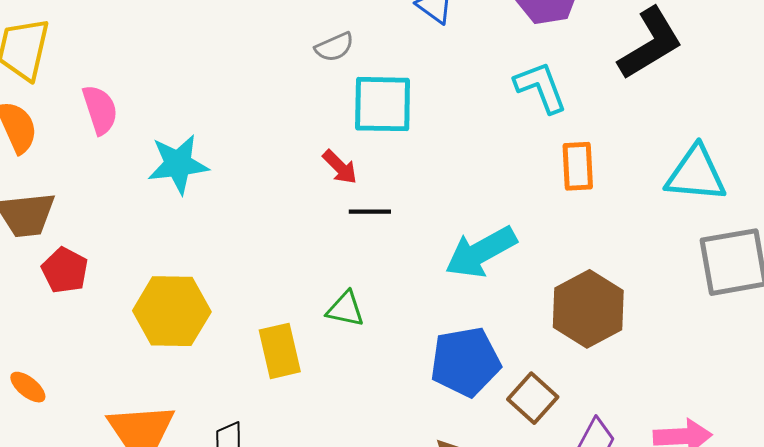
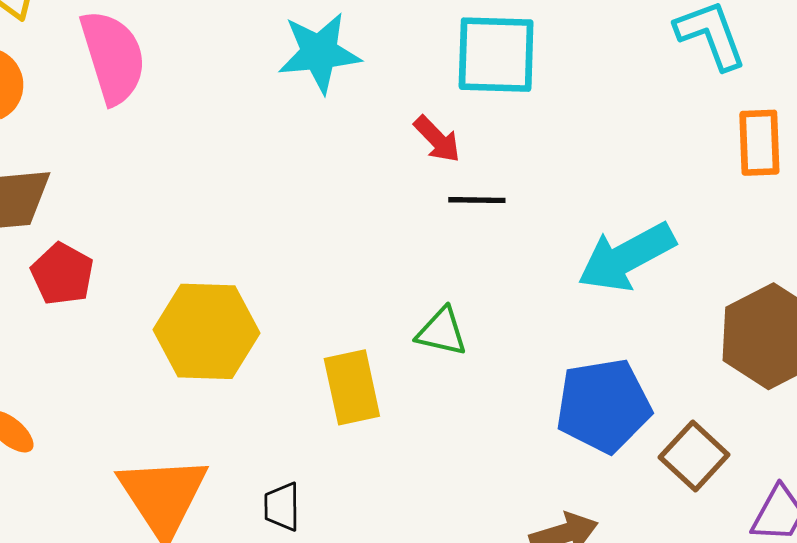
pink semicircle: (100, 110) -> (113, 57), size x1.4
cyan star: (178, 164) -> (319, 53), moved

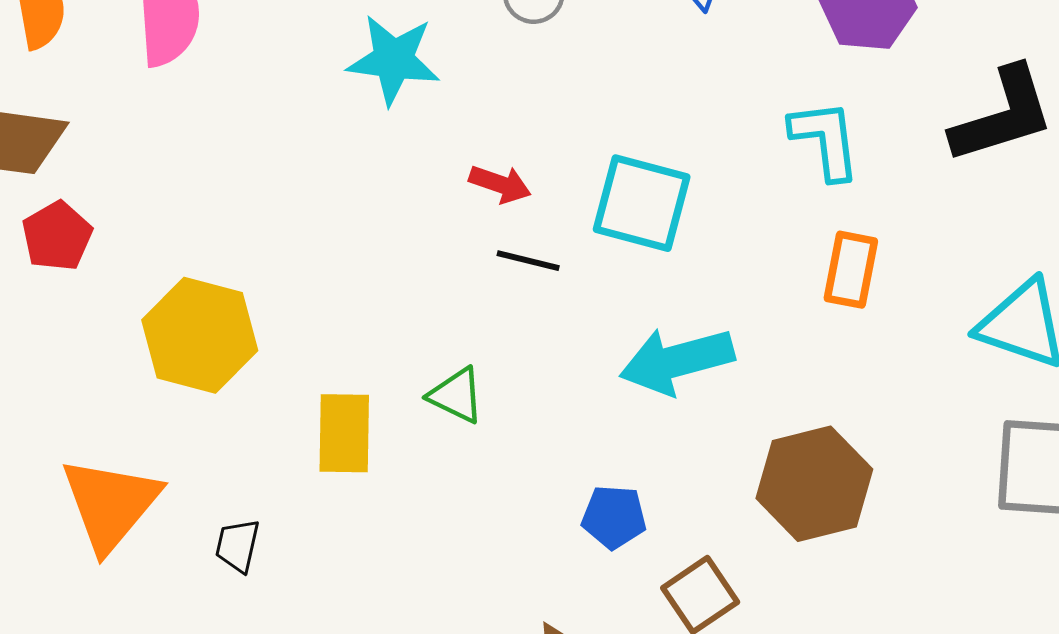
cyan square: (496, 55) -> (642, 203), moved
red arrow: (437, 139) -> (500, 184), turned -40
blue pentagon: (603, 406) -> (614, 517), size x0.6

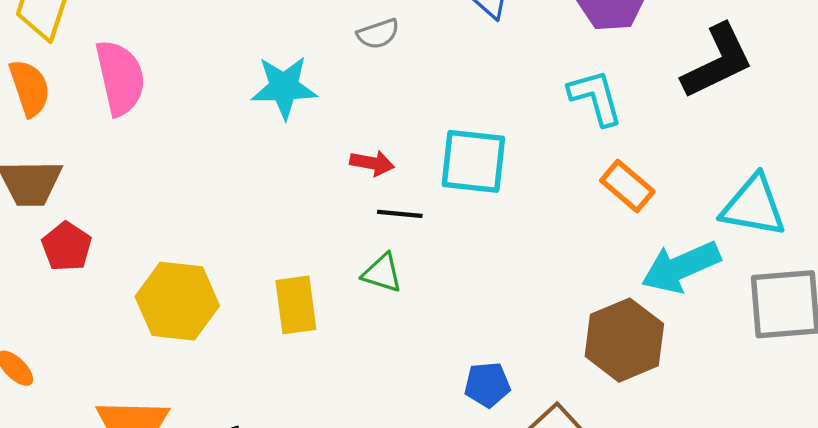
orange rectangle: (851, 270) -> (627, 186), turned -52
cyan arrow: (677, 361) -> (681, 267), moved
green triangle: (456, 395) -> (382, 273), moved
yellow rectangle: (344, 433) -> (296, 305), moved

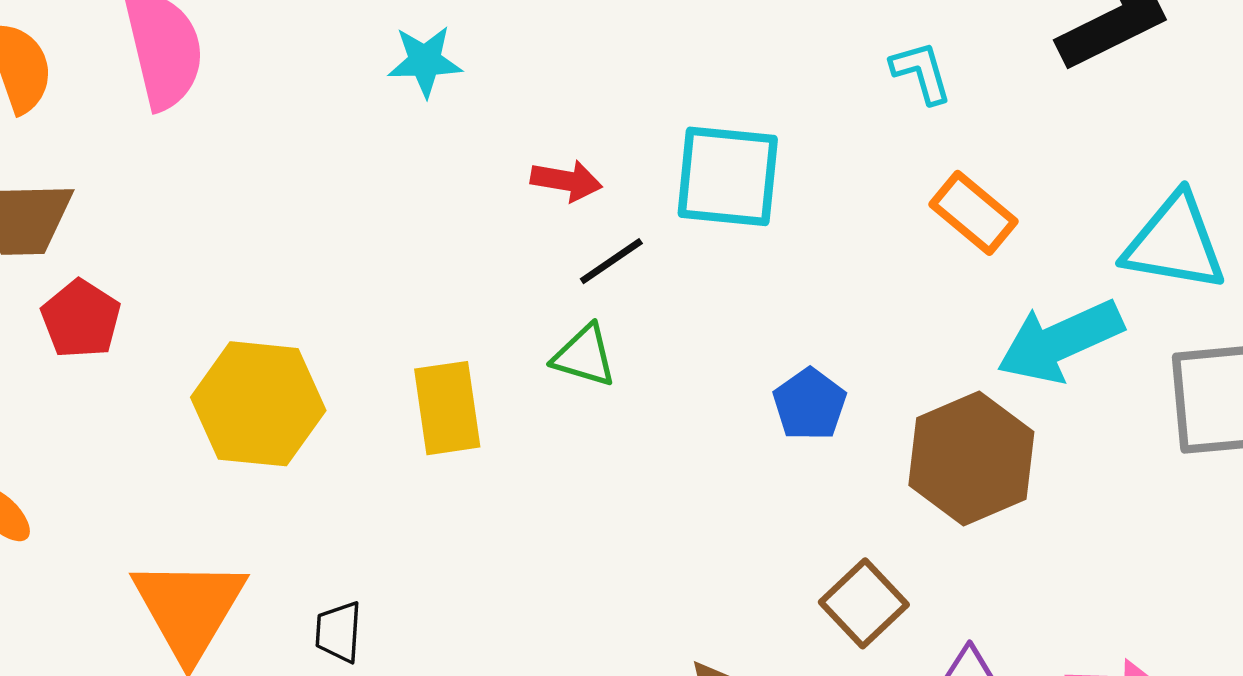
cyan star: (284, 87) -> (425, 61), size x0.7
cyan L-shape: (596, 97) -> (921, 72), size x0.7
black line: (400, 214) -> (611, 261), turned -39
blue pentagon: (487, 385) -> (810, 404), moved, turned -30

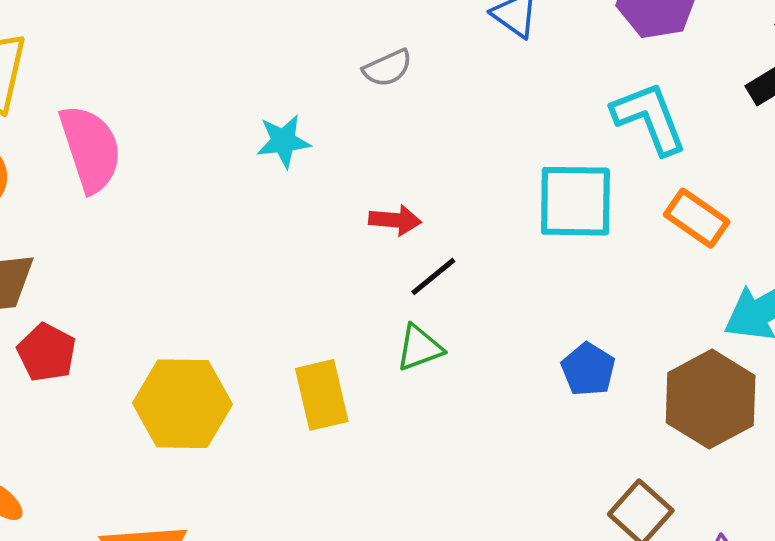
cyan L-shape: (921, 72) -> (649, 118), size x1.6
cyan square: (728, 176) -> (575, 201), moved
green triangle: (584, 356) -> (419, 348), turned -32

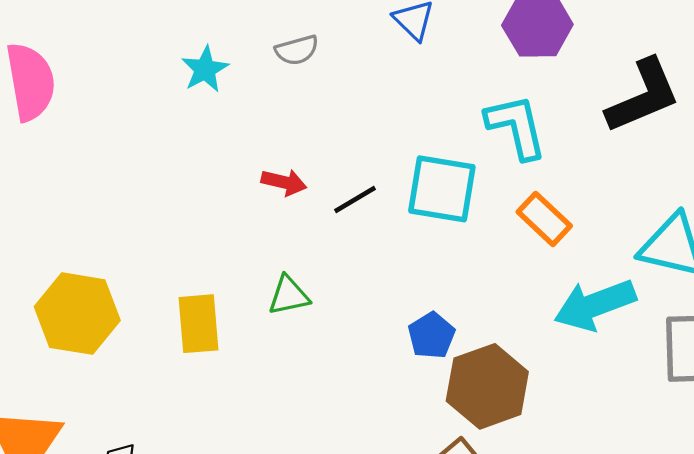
cyan star: (283, 141) -> (205, 69), moved, turned -30
black line: (433, 277) -> (355, 199), moved
brown hexagon: (711, 399) -> (487, 386), moved

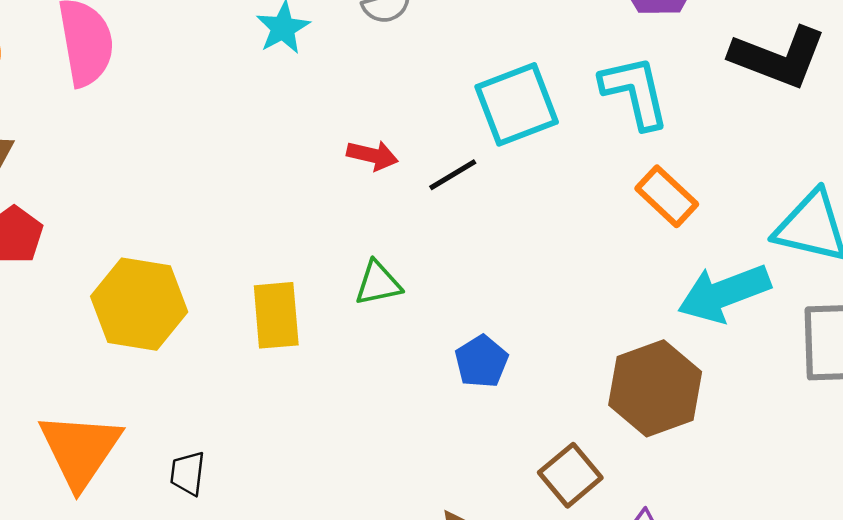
black L-shape: (643, 96) -> (778, 57), turned 44
cyan square: (442, 189) -> (517, 104), moved, turned -30
blue pentagon: (431, 336) -> (481, 361), moved
brown hexagon: (487, 386) -> (655, 388), moved

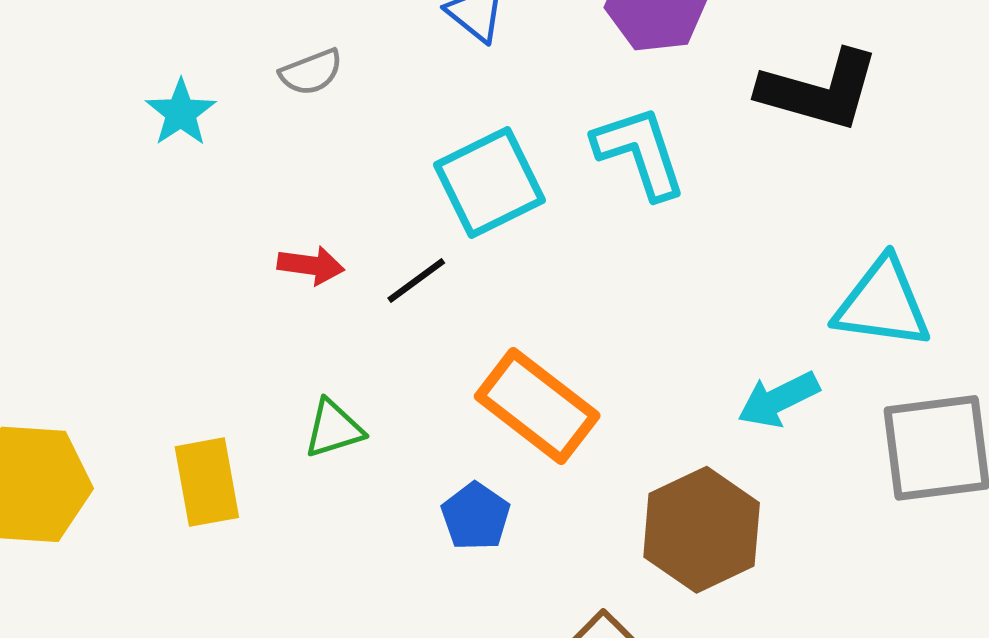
orange rectangle: (667, 196) -> (537, 406), moved, size x1.5
cyan arrow: (724, 293) -> (778, 400), size x0.7

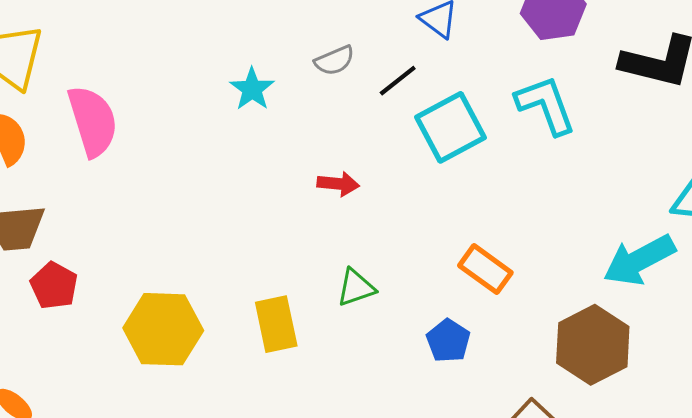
black line: (416, 280) -> (398, 81), moved
cyan arrow: (778, 400) -> (639, 260), size x1.4
orange rectangle: (537, 406) -> (485, 269), size x0.7

